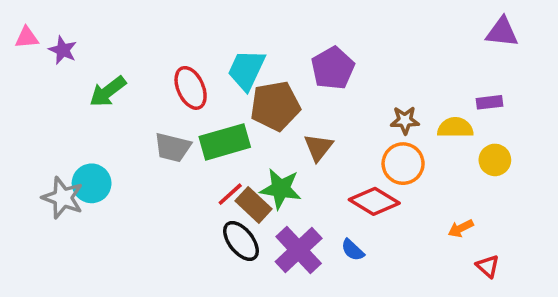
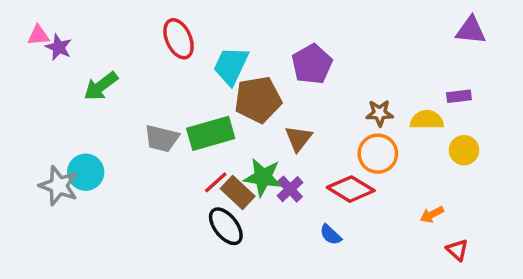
pink triangle: (27, 38) -> (38, 35), moved
red ellipse: (191, 88) -> (179, 39), moved
purple cross: (299, 250) -> (290, 189), moved, size x0.6

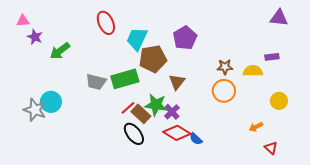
purple star: (59, 47) -> (35, 37), moved
yellow circle: (464, 150) -> (279, 101), moved
red diamond: (351, 189) -> (177, 133), moved

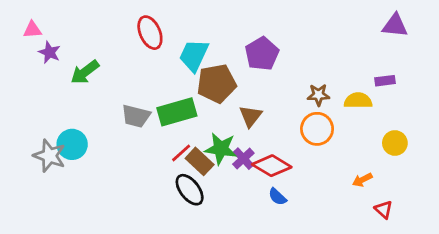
red diamond: (177, 133) -> (272, 166), moved

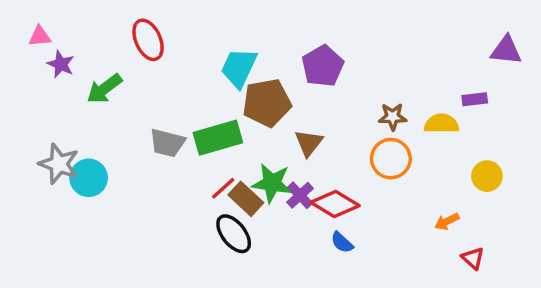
purple triangle: (395, 25) -> (506, 50), moved
red ellipse: (150, 33) -> (148, 40), moved
gray star: (49, 156) -> (59, 164), moved

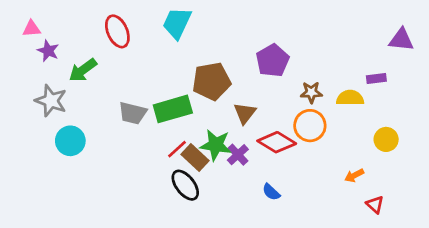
purple pentagon: (323, 66) -> (273, 60), moved
cyan trapezoid: (239, 68) -> (177, 23), moved
gray star: (59, 164) -> (51, 101), moved
red diamond: (335, 204) -> (277, 142), moved

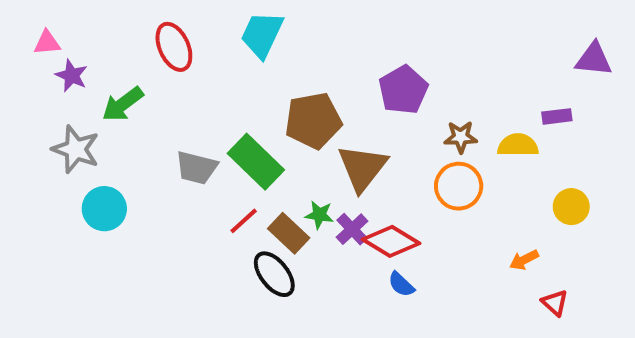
green rectangle: (173, 109) -> (256, 162), turned 60
brown triangle: (245, 113) -> (362, 168), size x1.5
red diamond: (277, 142) -> (391, 241), moved
green star: (216, 145) -> (319, 215), size x0.6
red line: (177, 149) -> (244, 221), moved

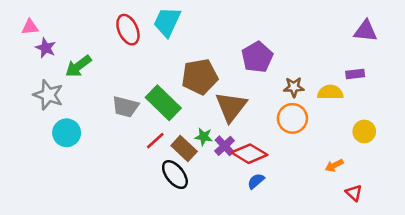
red ellipse: (174, 47) -> (128, 30), moved
purple triangle: (594, 59) -> (366, 31), moved
blue semicircle: (401, 284) -> (256, 181), turned 96

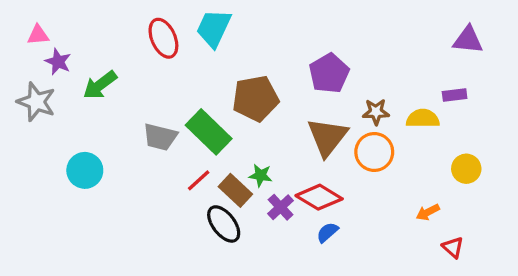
gray star: (48, 95) -> (36, 102), moved
brown triangle: (231, 107) -> (327, 137), moved
purple cross: (225, 146) -> (281, 207), moved

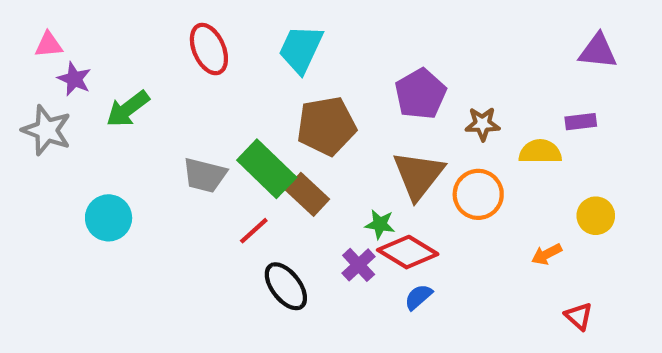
cyan trapezoid: (214, 28) -> (301, 49), moved
brown star: (376, 112) -> (482, 124), moved
green star: (260, 175) -> (380, 224), moved
brown rectangle: (235, 190) -> (307, 194), moved
orange arrow: (428, 212) -> (547, 254), moved

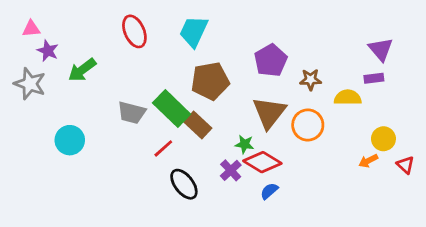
purple triangle: (598, 51) -> (381, 49), moved, turned 44
orange arrow: (547, 254) -> (368, 161), moved
red triangle: (579, 316) -> (405, 165), moved

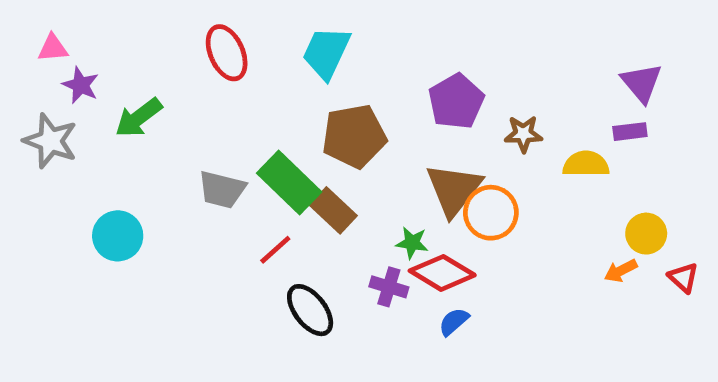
orange circle: (308, 125) -> (491, 213), moved
purple cross: (231, 170) -> (389, 287), turned -30

